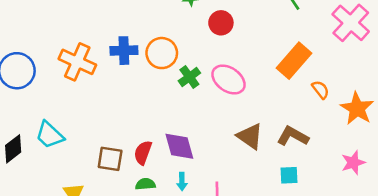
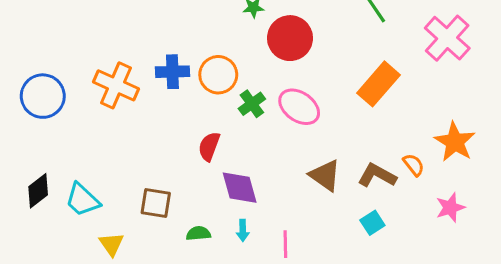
red circle: (221, 23) -> (290, 38), size x1.5
orange semicircle: (320, 90) -> (414, 165), moved
cyan trapezoid: (50, 135) -> (82, 200), moved
red semicircle: (143, 153) -> (209, 146), moved
cyan square: (289, 175) -> (372, 223), turned -30

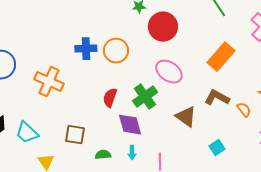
orange cross: (116, 85) -> (49, 82), moved
green cross: (252, 104) -> (145, 97), moved, size x1.4
brown L-shape: (377, 175) -> (217, 98), moved

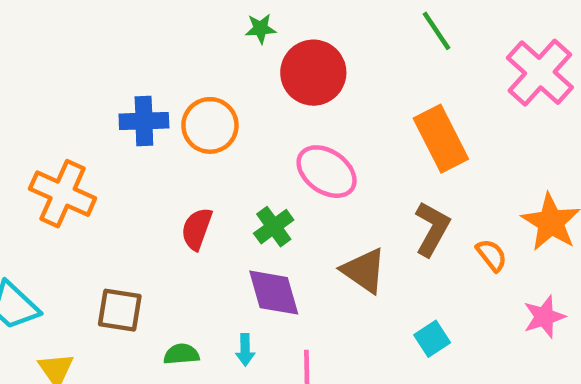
orange rectangle: (221, 57) -> (441, 139), turned -68
green cross: (145, 97) -> (274, 227), size x0.7
brown L-shape: (217, 98) -> (432, 229), turned 90
purple diamond: (130, 125) -> (274, 293), moved

